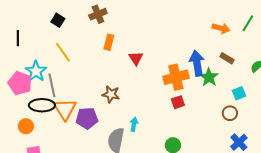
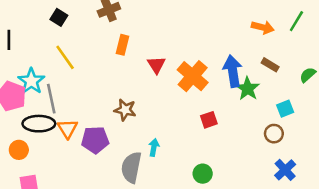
orange cross: (176, 77) -> (193, 76), moved, turned -35
orange triangle: (65, 109) -> (68, 129), size x0.7

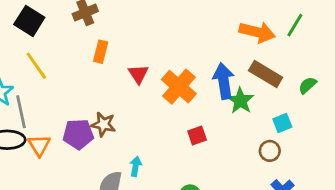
black square: (59, 17) -> (29, 21), size x1.5
orange arrow: (263, 27) -> (257, 32), size x1.4
brown rectangle: (270, 65) -> (266, 74), size x1.6
purple pentagon: (95, 140) -> (78, 134), moved

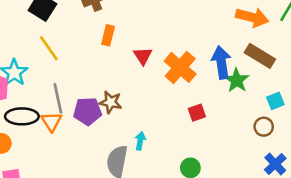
gray line: (21, 112) -> (58, 98), moved

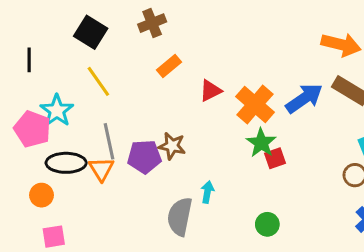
orange rectangle: (108, 35) -> (169, 66), turned 36
red triangle: (143, 56) -> (210, 91), turned 36
blue arrow: (221, 62) -> (304, 98), turned 64
green star: (237, 80) -> (261, 143), moved

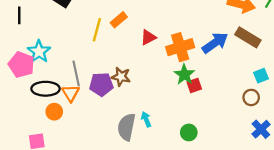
yellow line: (98, 81) -> (97, 30), moved, turned 50
orange cross: (255, 104) -> (180, 47), turned 32
cyan arrow: (207, 192) -> (146, 119), moved, turned -32
orange circle: (41, 195) -> (54, 112), moved

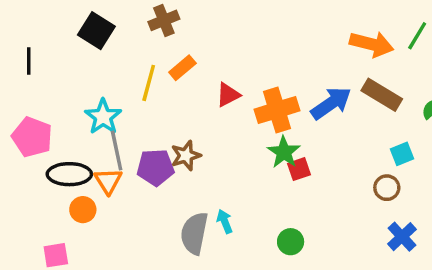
cyan star: (39, 52) -> (103, 117), moved
brown star: (121, 77) -> (186, 156), turned -30

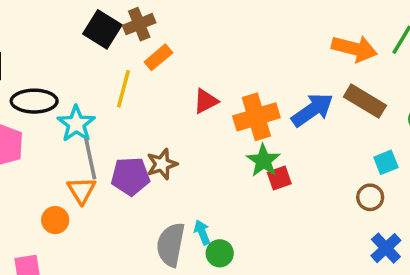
black square: (96, 31) -> (102, 29), moved
orange rectangle: (182, 68) -> (158, 57), moved
black ellipse: (69, 174) -> (34, 101), moved
green circle: (291, 242) -> (220, 253), moved

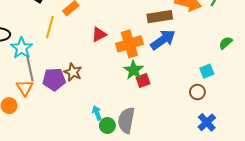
brown rectangle: (365, 101) -> (160, 17), moved, turned -40
brown star: (162, 164) -> (73, 72), turned -30
gray semicircle: (171, 245) -> (126, 120), moved

